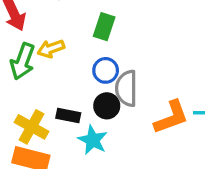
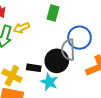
blue circle: (106, 70) -> (79, 38), moved, size x1.5
black circle: (107, 106) -> (57, 61), size x1.5

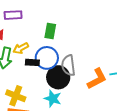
blue circle: (79, 38) -> (47, 58), moved
black rectangle: (34, 68) -> (32, 62), moved

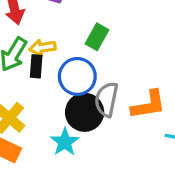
black rectangle: (32, 62) -> (36, 66), moved, turned 72
orange L-shape: (97, 79) -> (148, 105), moved

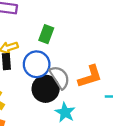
gray semicircle: (106, 99) -> (60, 77), turned 145
cyan star: (65, 142) -> (65, 112), moved

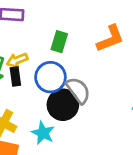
orange L-shape: (90, 77) -> (110, 39), moved
cyan star: (65, 112) -> (43, 133), moved

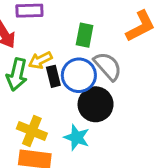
black rectangle: (15, 76) -> (53, 76), moved
gray semicircle: (78, 90) -> (108, 66), moved

